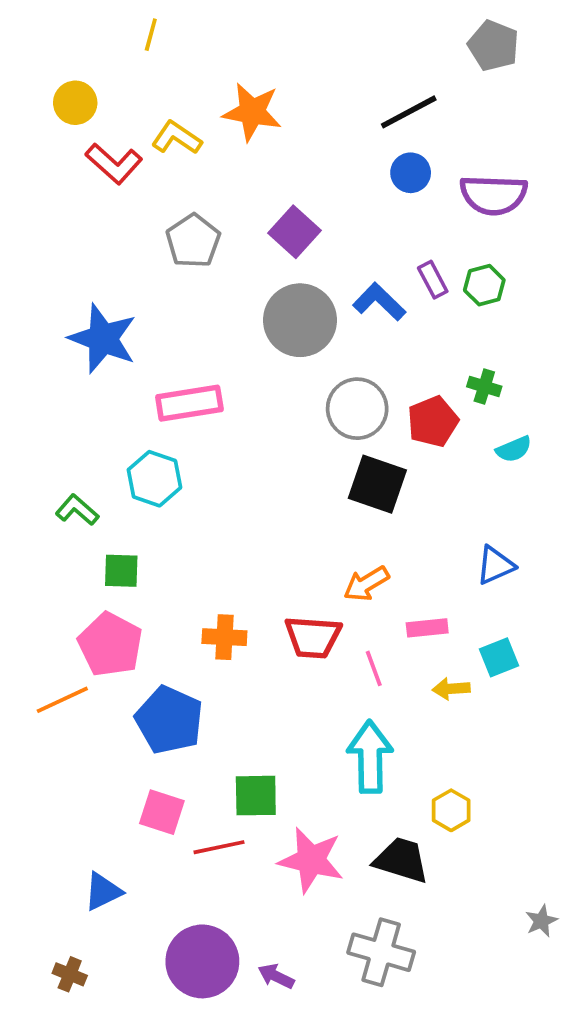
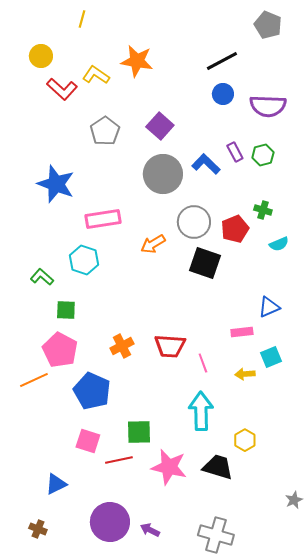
orange arrow: (366, 584) -> (153, 244), moved
pink rectangle: (427, 628) -> (242, 332), moved
orange cross: (224, 637) -> (122, 346), turned -30
gray cross: (381, 952) -> (216, 535), moved

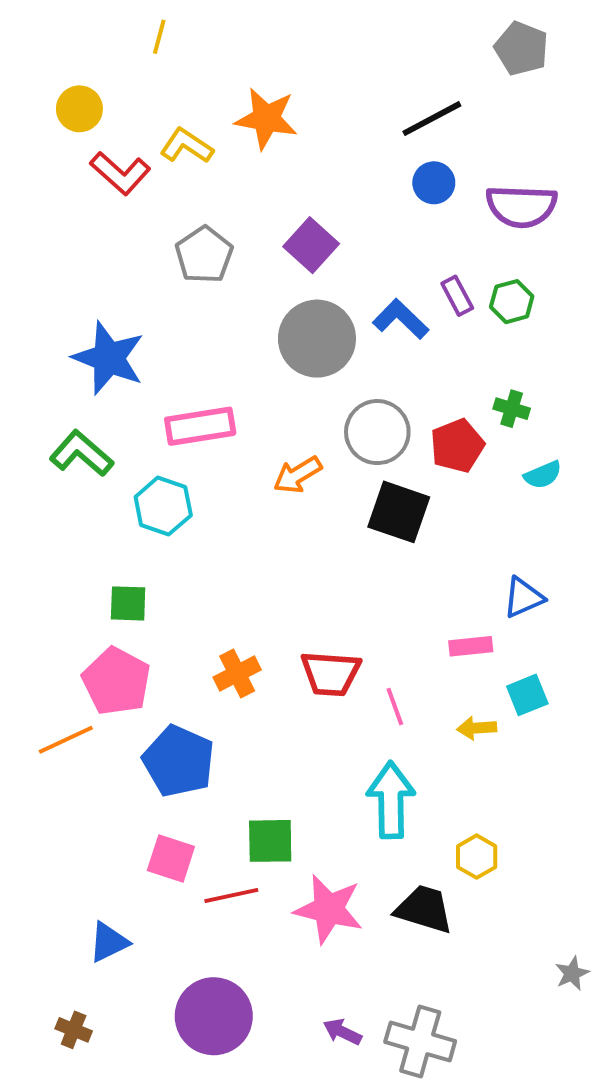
green L-shape: (42, 277) -> (81, 453), moved, size x1.4
purple arrow: (150, 530) -> (342, 1032), moved

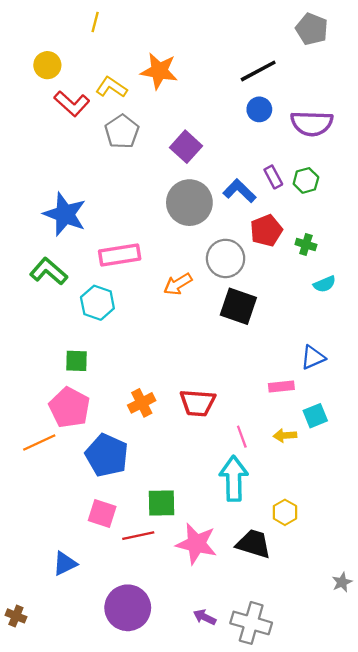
gray pentagon: (204, 255) -> (122, 132), moved
red pentagon: (457, 446) -> (266, 231), moved
pink line: (395, 707) -> (242, 437), moved
brown cross: (74, 1030) -> (16, 616), moved

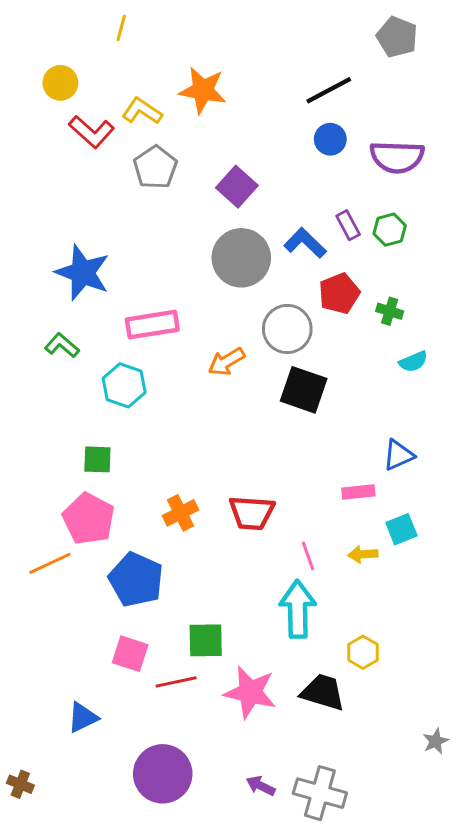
green L-shape: (49, 271) -> (62, 345), size x0.7

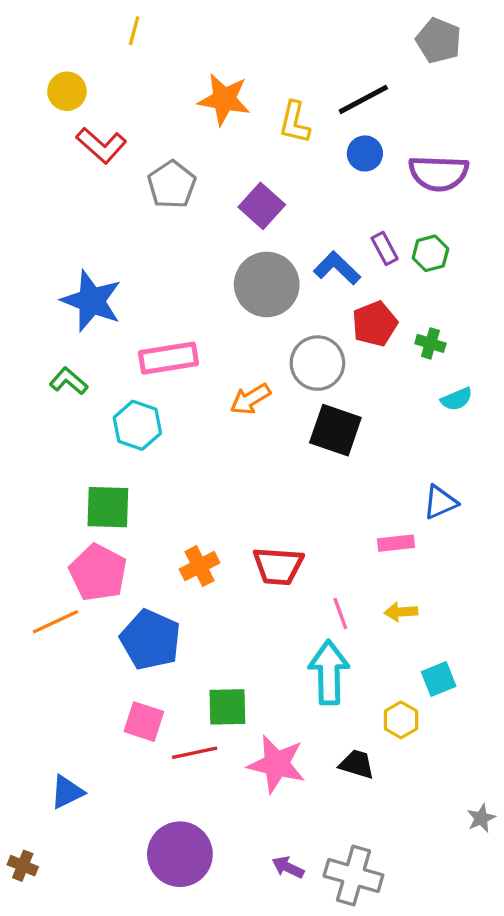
yellow L-shape: (142, 111) -> (295, 122), moved, turned -111
green square: (97, 459) -> (108, 507), size x1.4
cyan square: (401, 529) -> (439, 679), moved
black trapezoid: (323, 692) -> (357, 764), size x0.7
blue triangle: (83, 717) -> (67, 792), moved

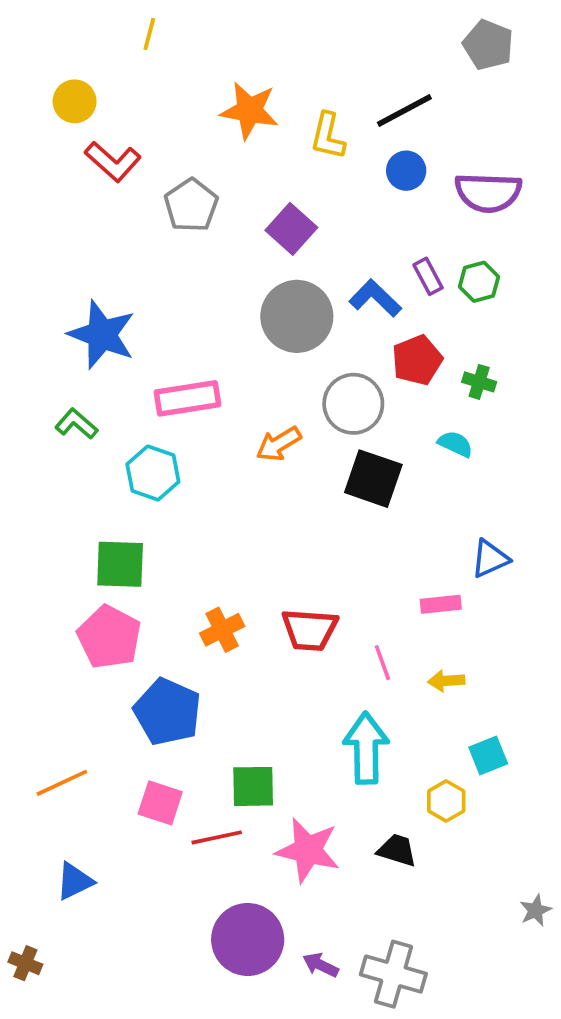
cyan semicircle: (457, 399) -> (455, 444), moved, turned -132
pink line: (340, 614) -> (382, 663), moved
orange line: (55, 622) -> (62, 783), moved
purple circle: (180, 854) -> (248, 939), moved

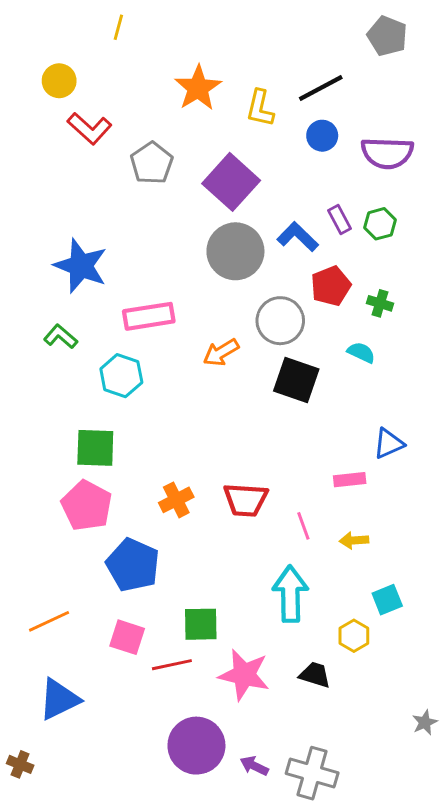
orange star: (249, 110) -> (198, 88), turned 30
purple square: (291, 229) -> (231, 182), size x1.4
blue triangle: (75, 881) -> (59, 699), size x1.4

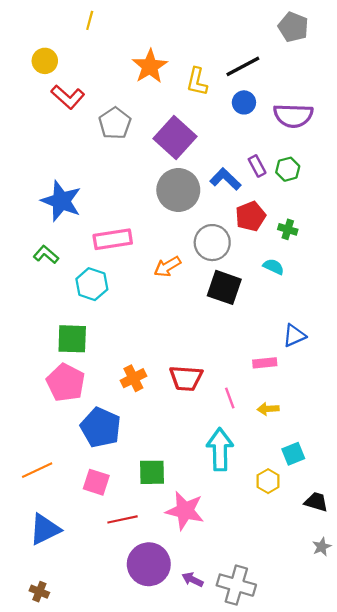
red line: (172, 665) -> (123, 519), moved
black trapezoid: (315, 675) -> (316, 502), moved
brown cross: (20, 764) -> (39, 592), moved

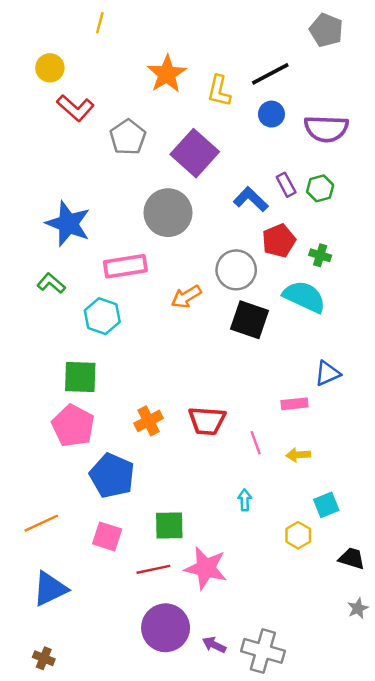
gray circle: (178, 190) -> (168, 213), moved
cyan semicircle: (274, 267) -> (304, 297), size x1.8
cyan arrow: (220, 449) -> (245, 500), size x0.5
red line: (123, 519) -> (153, 569), moved

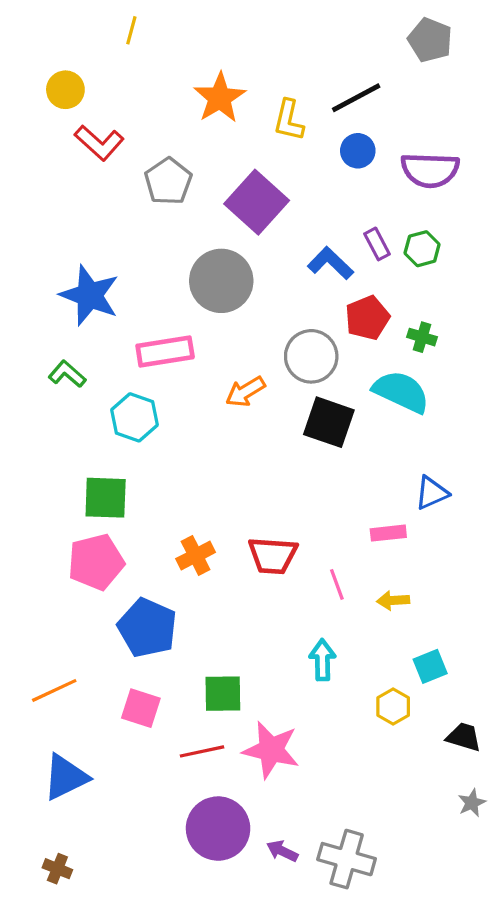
pink pentagon: (73, 426) -> (96, 562), turned 30
cyan arrow: (245, 500) -> (322, 660), size x1.4

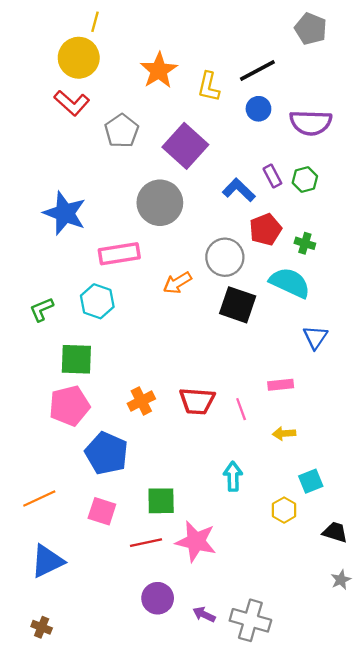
yellow circle: (65, 90) -> (79, 58), moved, size x1.5
green L-shape: (67, 374) -> (42, 309), moved, turned -64
blue triangle: (432, 493) -> (315, 337), moved, turned -32
pink line: (337, 584) -> (241, 409), moved
purple circle: (218, 829) -> (158, 598), size x0.7

